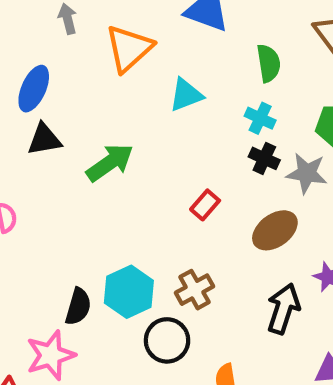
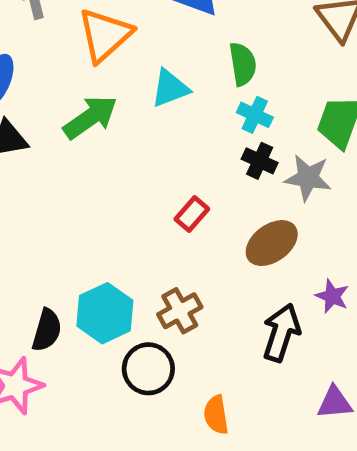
green semicircle: (269, 63) -> (243, 64), moved
green arrow: (110, 163) -> (90, 117), moved

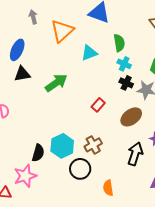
green arrow: (90, 117) -> (56, 83), moved

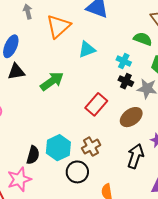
green semicircle: (119, 43) -> (143, 39), moved, turned -60
red rectangle: (98, 105) -> (96, 104), size x1.5

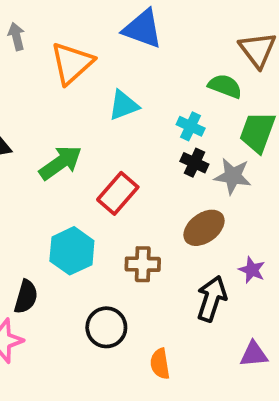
red rectangle: (96, 104) -> (118, 193), moved
brown cross: (91, 147) -> (143, 264), moved, turned 30
cyan hexagon: (58, 148) -> (72, 251), moved

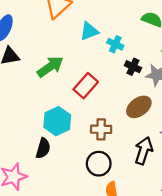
cyan cross: (191, 126) -> (115, 44), moved
black semicircle: (26, 297) -> (43, 148), moved
black circle: (106, 327) -> (99, 164), moved

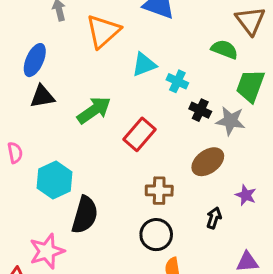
cyan hexagon: (57, 121) -> (54, 180), moved
black semicircle: (43, 148) -> (85, 215), size x1.4
black arrow: (144, 151) -> (214, 218), size x0.6

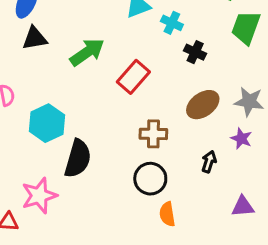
gray star: (231, 121) -> (249, 102), moved

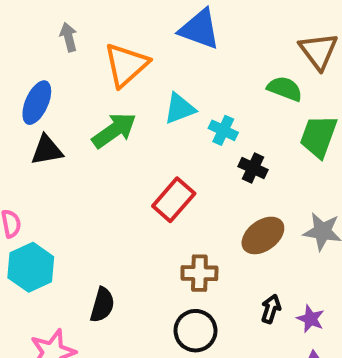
green arrow: (87, 52) -> (114, 130), moved
cyan hexagon: (47, 123) -> (31, 267), moved
purple star: (241, 139) -> (311, 319), moved
black semicircle: (78, 159) -> (102, 305), size x0.7

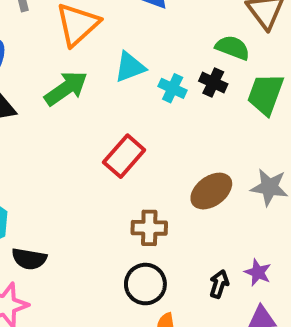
black cross: (253, 168) -> (213, 82), moved
black semicircle: (102, 305) -> (29, 259), moved, turned 84
black arrow: (271, 309) -> (219, 284), moved

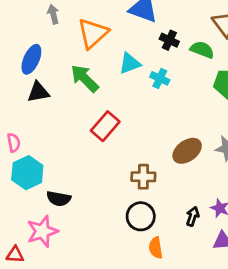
black cross: (213, 82) -> (169, 40), moved
green arrow: (66, 88) -> (85, 78), turned -100
red rectangle: (124, 156) -> (105, 126), moved

